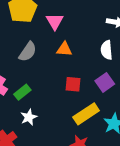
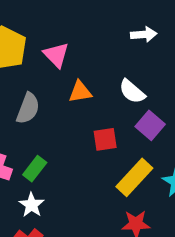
white semicircle: (107, 50) -> (132, 91), moved, turned -30
white star: (29, 117) -> (32, 205), moved

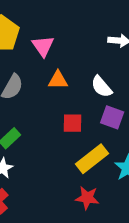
purple square: (150, 125) -> (112, 117), turned -30

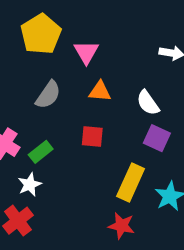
red square: (73, 123) -> (92, 136), moved
yellow rectangle: (92, 159) -> (131, 182), turned -32

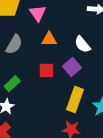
purple square: (157, 138) -> (72, 67), moved, turned 30

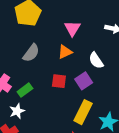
pink triangle: (38, 13) -> (72, 28), moved
orange triangle: (49, 39) -> (65, 52), turned -32

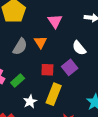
orange triangle: (65, 52) -> (40, 42), moved, turned -32
white star: (17, 111) -> (30, 102), moved
yellow rectangle: (83, 112) -> (54, 94), moved

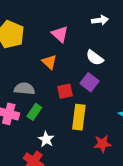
gray semicircle: (20, 47) -> (24, 89), moved, turned -102
white star: (30, 102) -> (46, 139), moved

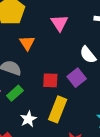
orange triangle: (49, 62) -> (27, 43), moved
white star: (46, 139) -> (28, 119), moved

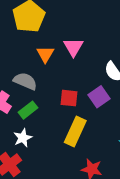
pink triangle: (60, 23) -> (73, 47), moved
white star: (28, 119) -> (23, 138), moved

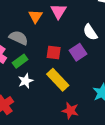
yellow rectangle: (75, 132) -> (58, 80), turned -70
white star: (23, 138) -> (26, 81), moved

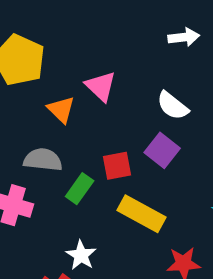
green rectangle: (20, 61) -> (80, 189), moved
white star: (26, 81) -> (81, 255), moved

